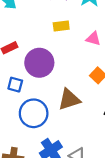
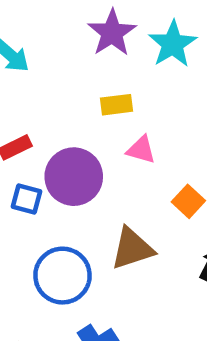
pink triangle: (93, 39) -> (141, 150), moved
blue square: (15, 85) -> (27, 199), moved

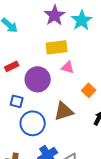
yellow rectangle: (116, 105) -> (57, 47), size x1.5
blue square: (27, 199) -> (17, 101), moved

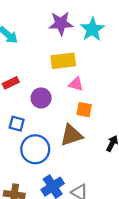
purple star: (55, 15) -> (61, 23), turned 30
purple circle: (38, 79) -> (41, 98), size x0.7
orange square: (89, 90) -> (84, 110), moved, turned -32

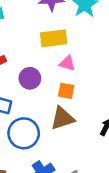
orange square: (84, 110) -> (66, 91), moved

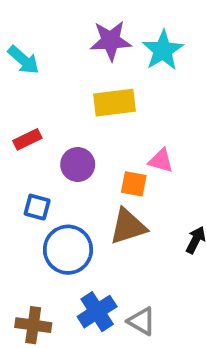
pink triangle: (67, 63) -> (161, 161), moved

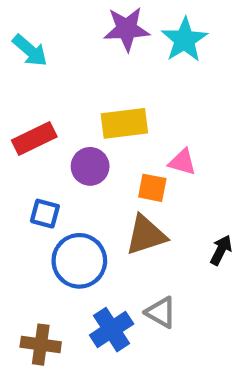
yellow rectangle: (114, 103) -> (124, 123), moved
red rectangle: (27, 139) -> (34, 138), size x1.4
gray triangle: (142, 321) -> (161, 312), moved

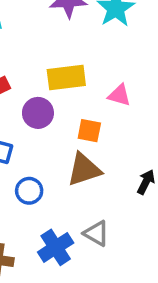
pink triangle: (182, 162) -> (119, 95), moved
blue circle: (79, 261) -> (29, 191), size x0.6

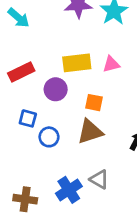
pink triangle: (119, 95) -> (111, 64), moved, turned -30
blue circle: (29, 191) -> (49, 137), moved

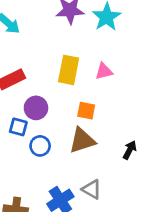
yellow rectangle: (77, 63) -> (69, 70), turned -72
purple circle: (56, 89) -> (36, 108), moved

